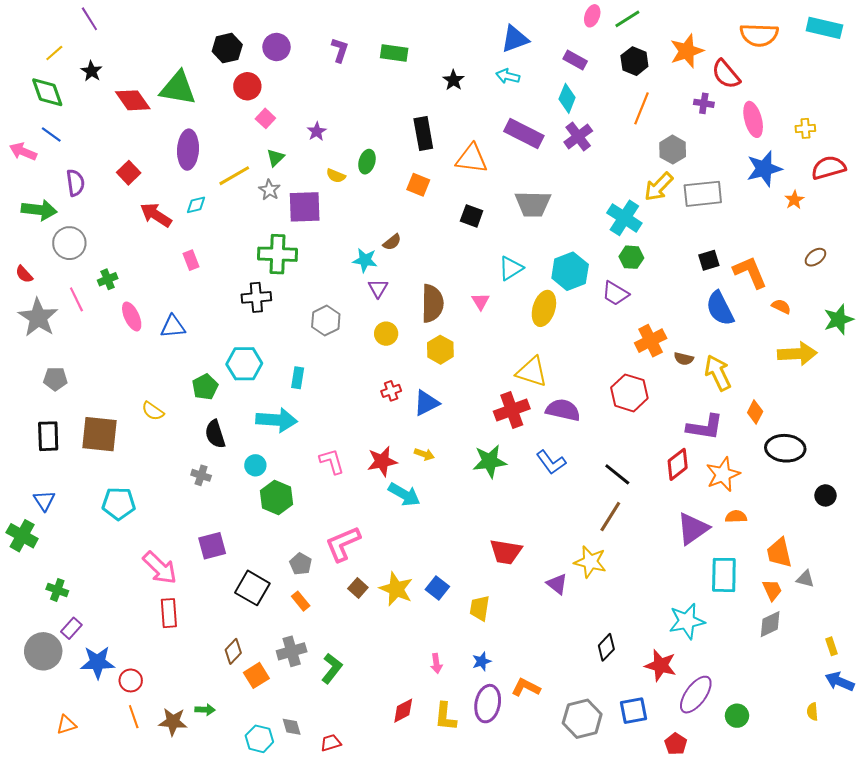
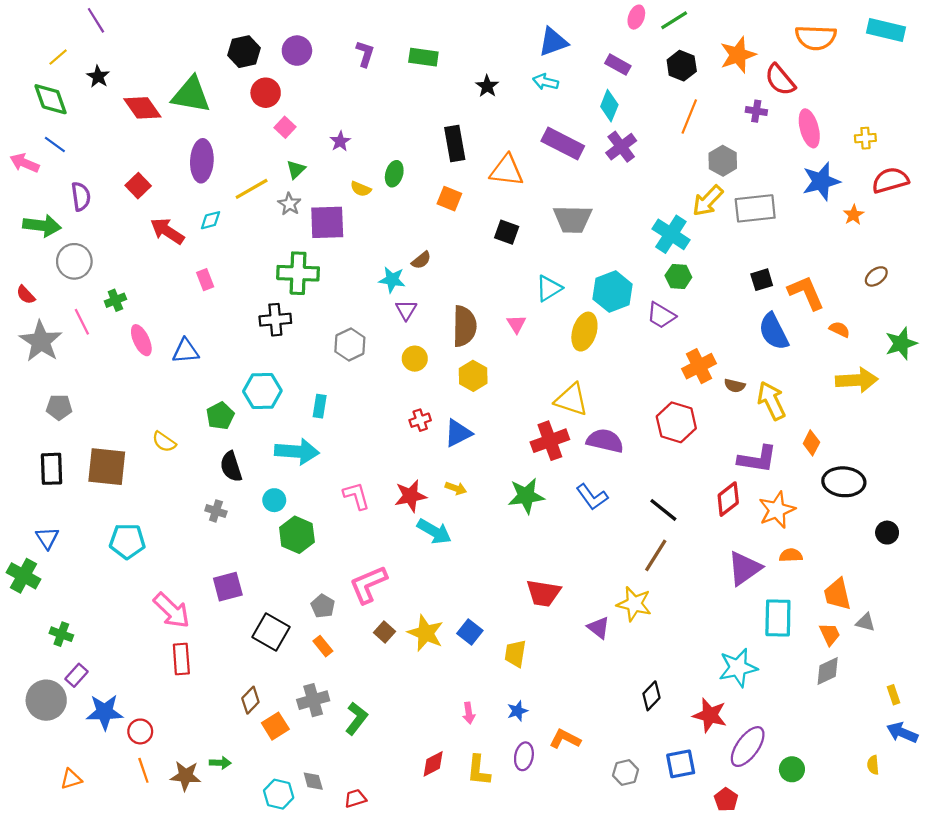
purple ellipse: (488, 704) -> (524, 756), size x0.7
gray hexagon: (582, 719) -> (626, 773), size x0.6

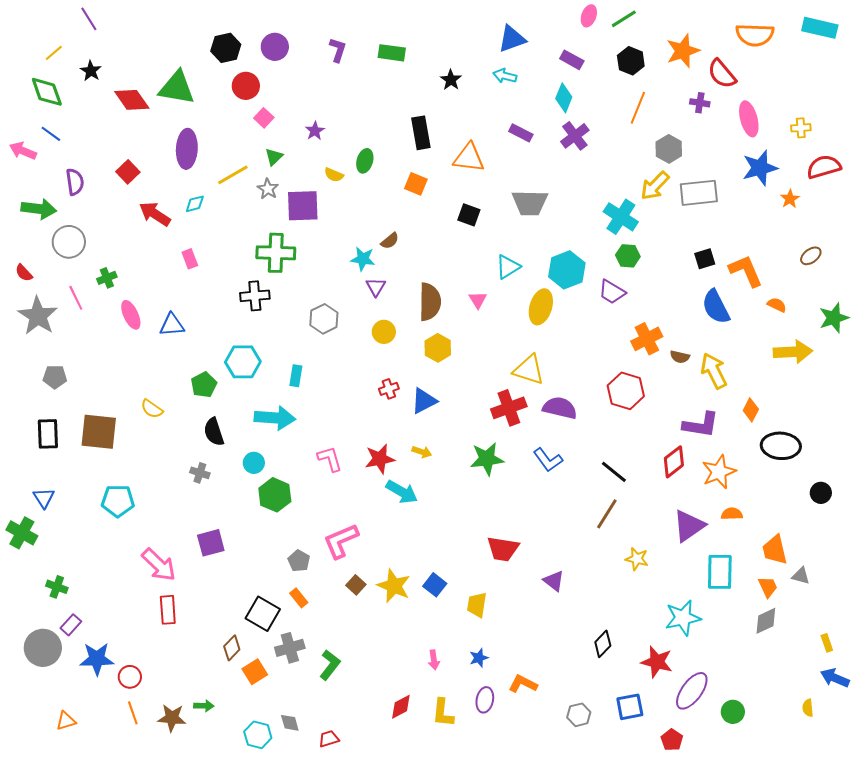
purple rectangle: (563, 143) -> (521, 133), size x0.6
yellow star: (634, 604) -> (637, 559), moved, size x0.7
black square: (271, 632) -> (263, 614), moved

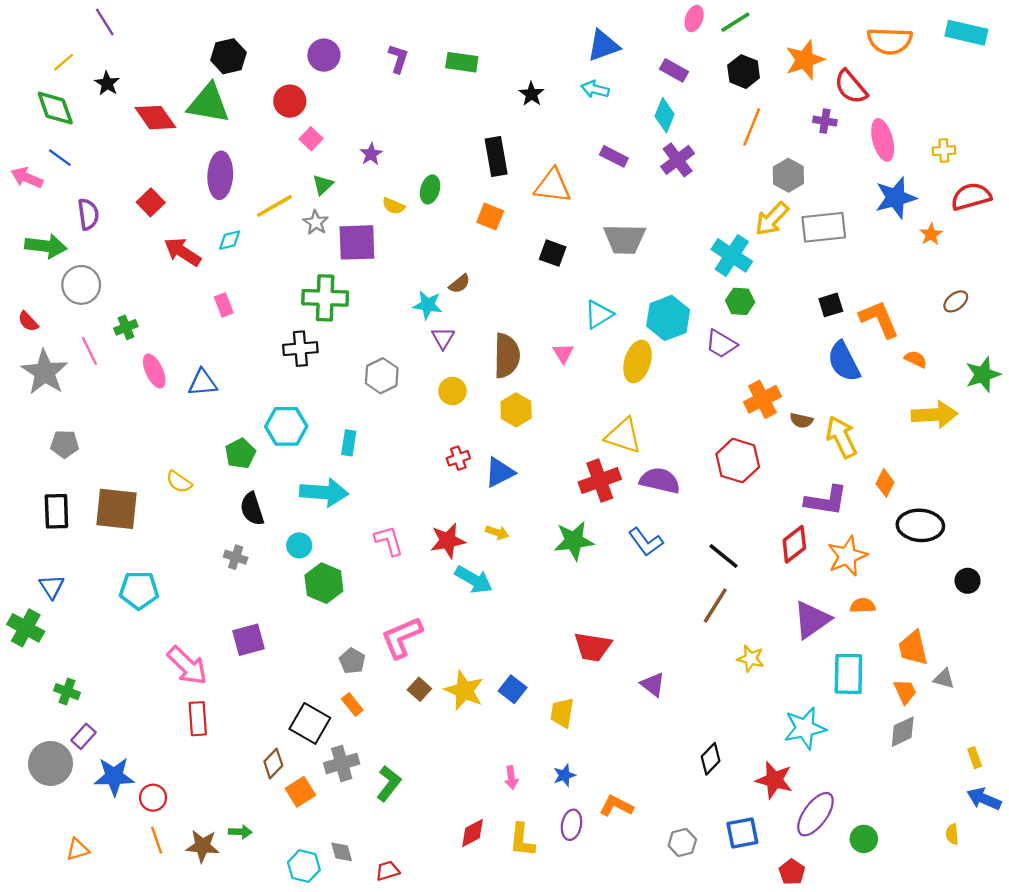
black hexagon: (226, 48) -> (228, 56), moved

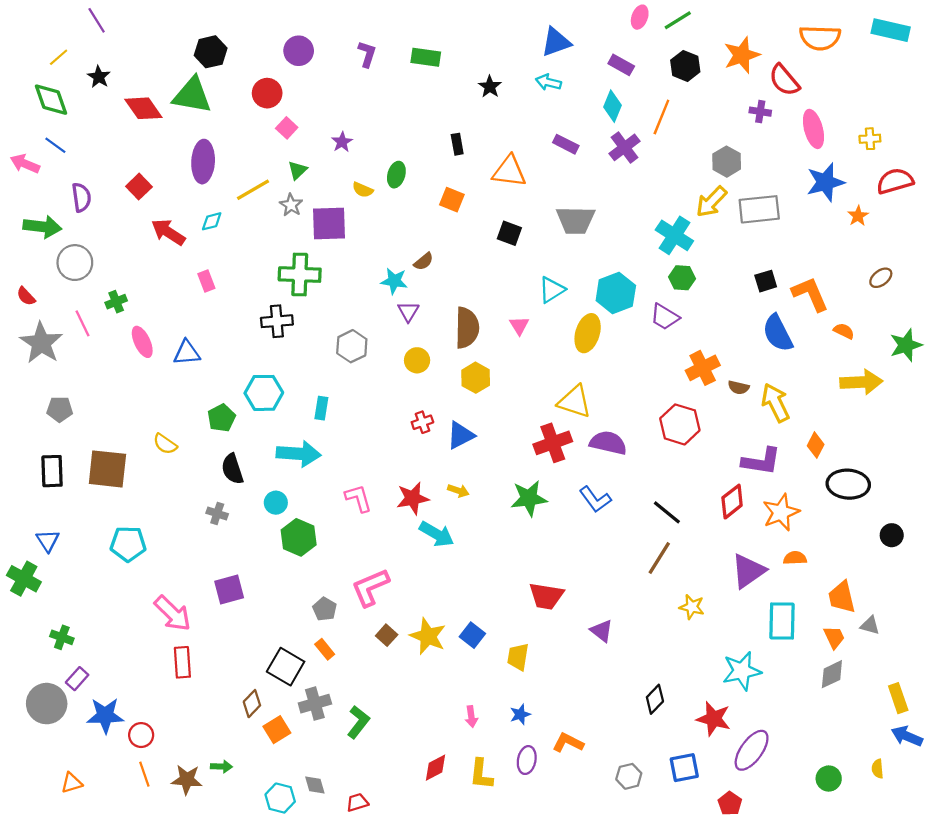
orange line: (752, 127) -> (661, 117), moved
black rectangle: (496, 156) -> (457, 144), size x0.6
yellow rectangle: (975, 758) -> (898, 698), size x1.5
green circle: (864, 839) -> (829, 779), moved

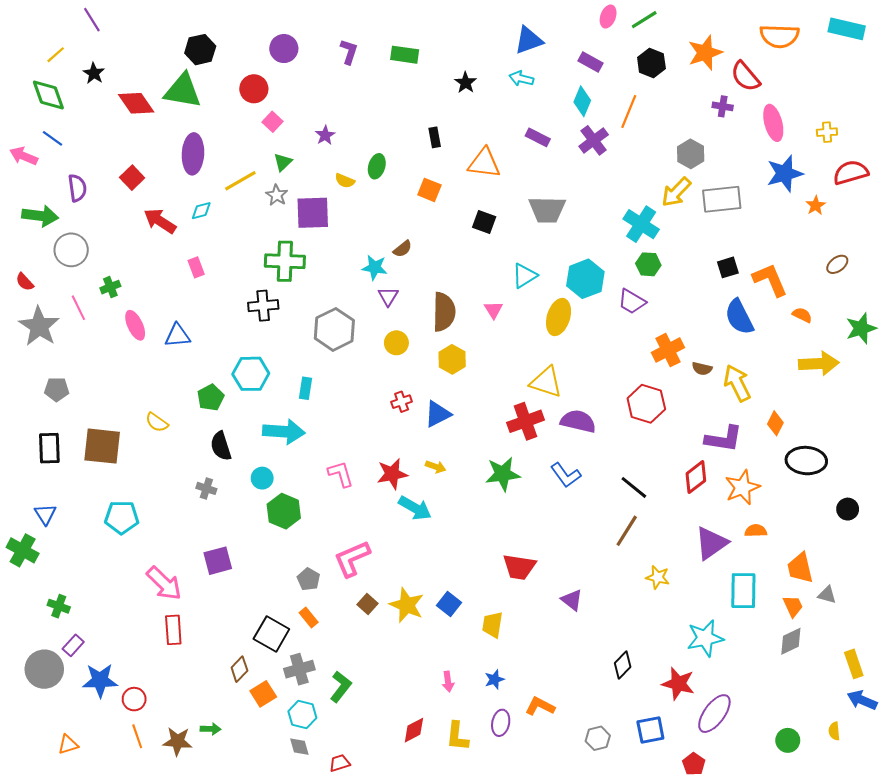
gray hexagon: (352, 346) -> (334, 329), size x1.4
cyan hexagon: (280, 798) -> (302, 715), moved

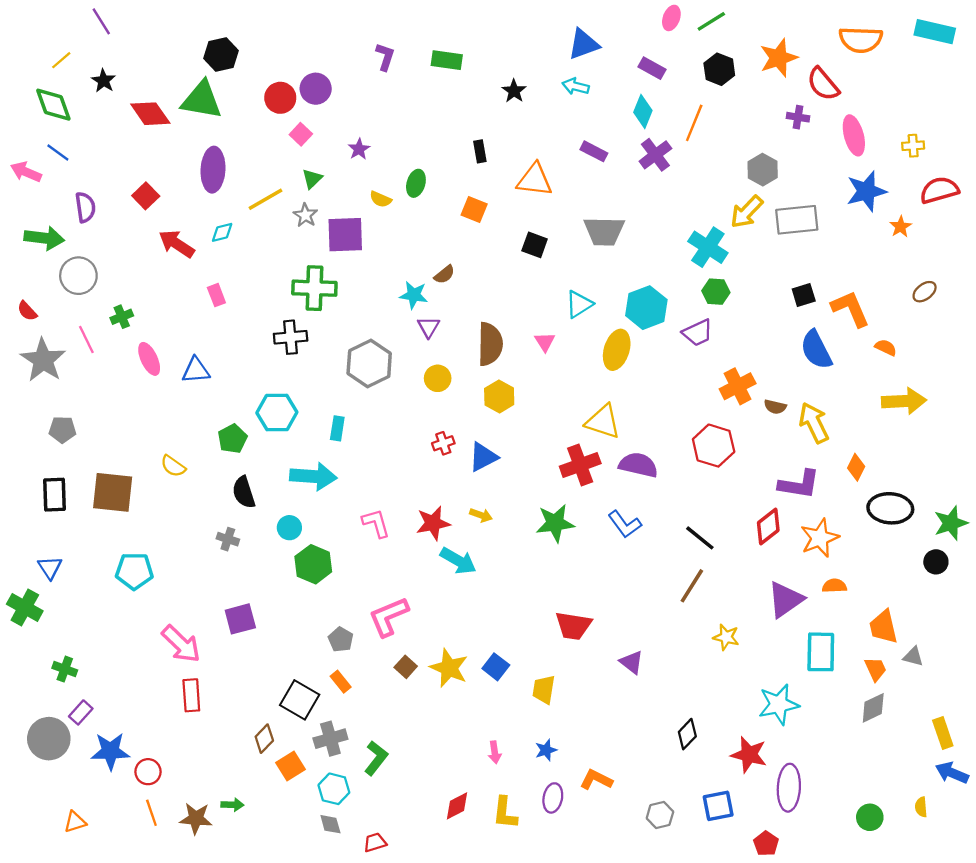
purple circle: (284, 49) -> (316, 89), moved
purple trapezoid: (632, 302) -> (698, 333), turned -56
green star: (861, 328) -> (951, 523), moved
purple ellipse: (714, 714) -> (789, 788), turned -33

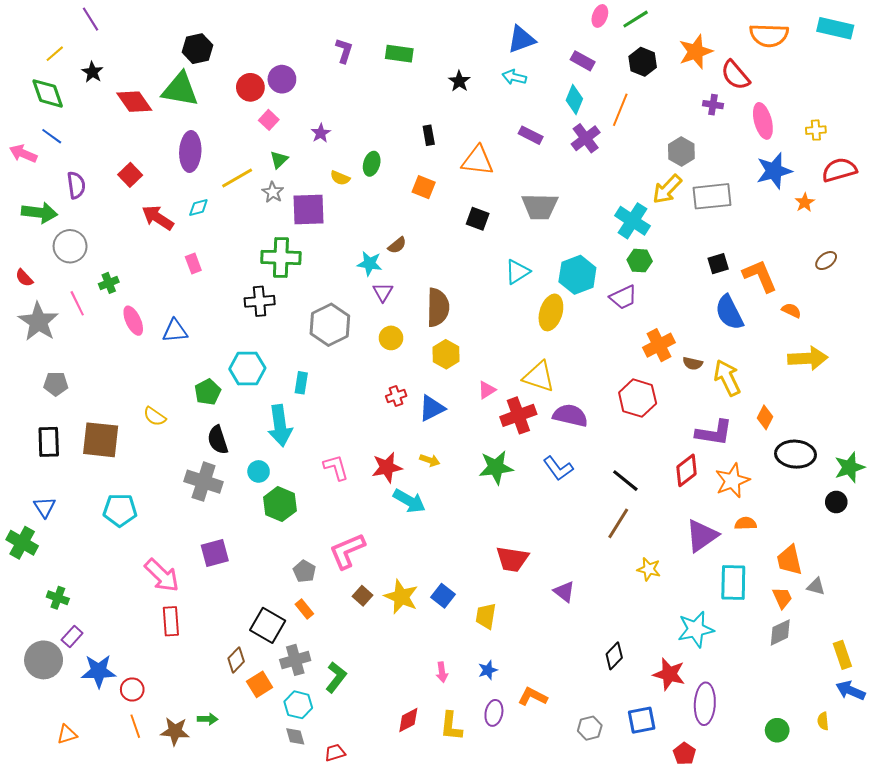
pink triangle: (545, 342) -> (487, 390), moved, turned 30
cyan arrow: (313, 476) -> (280, 426), turned 78
gray cross: (228, 539) -> (204, 482), size x1.8

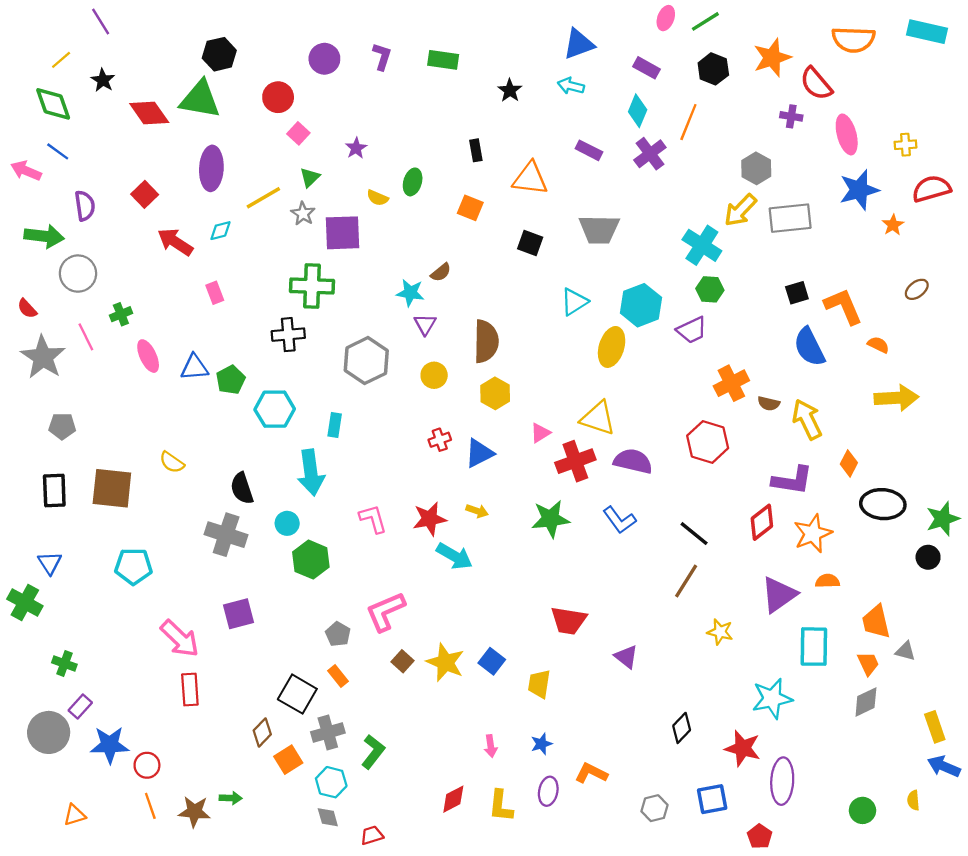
purple circle: (282, 79) -> (324, 59), moved
green pentagon: (208, 392) -> (231, 380), moved

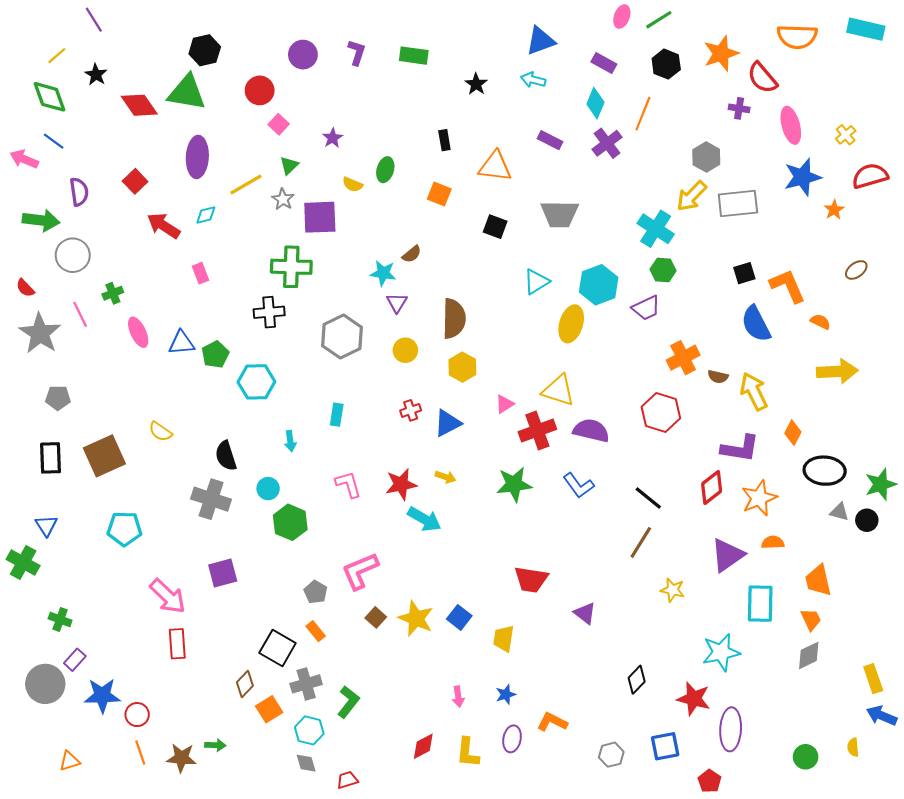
yellow cross: (905, 145) -> (846, 135), turned -36
cyan rectangle: (335, 425) -> (337, 415), moved
cyan arrow: (311, 472) -> (290, 441), size x0.5
brown square: (112, 488) -> (104, 456), turned -30
gray triangle: (905, 651) -> (839, 512), moved

